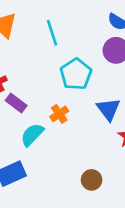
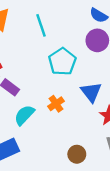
orange cross: (59, 114) -> (56, 104), moved

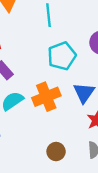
orange cross: (56, 104) -> (46, 97), size x1.6

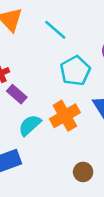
cyan line: (49, 15) -> (55, 30), turned -35

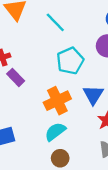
cyan semicircle: (30, 125) -> (55, 132), moved
brown circle: (83, 172) -> (60, 158), moved

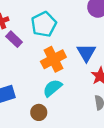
cyan pentagon: (70, 61) -> (44, 24), moved
brown circle: (60, 158) -> (39, 112), moved

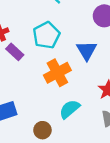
blue triangle: (86, 53) -> (87, 50), moved
cyan semicircle: (52, 88) -> (69, 109), moved

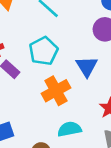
cyan semicircle: (69, 109) -> (69, 129), turned 30

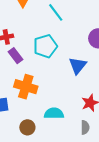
orange cross: (56, 91) -> (26, 87), moved, turned 35

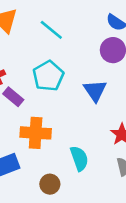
cyan semicircle: (54, 113) -> (79, 158), turned 84

